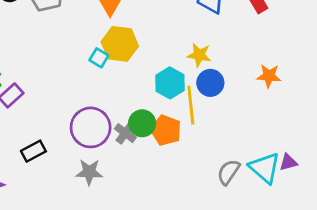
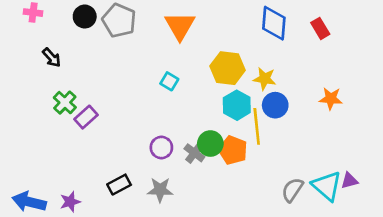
yellow hexagon: (120, 44) -> (228, 68), moved
purple circle: (91, 127) -> (161, 148), size x0.6
black rectangle: (33, 151) -> (119, 185), moved

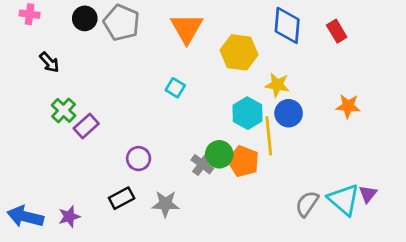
yellow hexagon: (228, 68) -> (239, 52), moved
purple circle: (161, 148) -> (139, 159), moved
purple triangle: (349, 181) -> (368, 194), turned -36

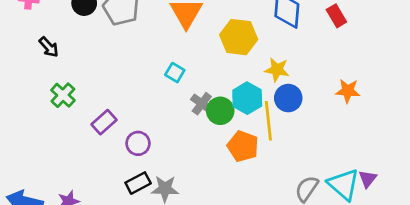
purple rectangle: (86, 126) -> (104, 122), moved
green circle: (219, 154) -> (220, 111), moved
gray cross: (202, 164) -> (202, 104), moved
black rectangle: (122, 198) -> (138, 183), moved

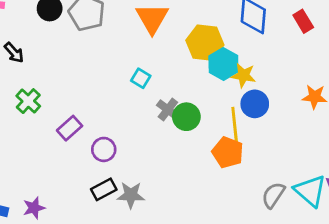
cyan hexagon: (247, 98) -> (223, 64), moved
orange pentagon: (243, 146) -> (228, 152), moved

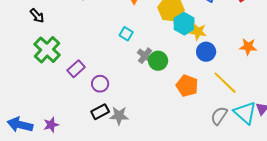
green cross: (28, 101) -> (47, 50), size x1.5
yellow line: (235, 127) -> (225, 83), moved, turned -40

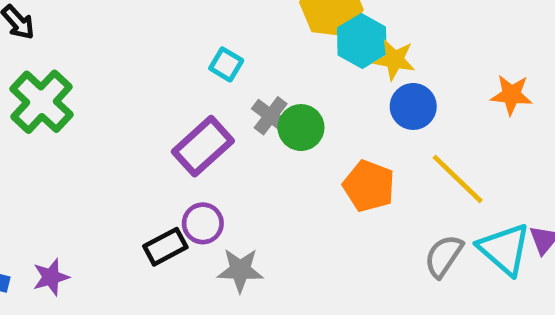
purple rectangle: (76, 69) -> (203, 146), moved, size x1.4
purple circle: (100, 84) -> (203, 223), moved
gray star: (119, 116) -> (240, 270), moved

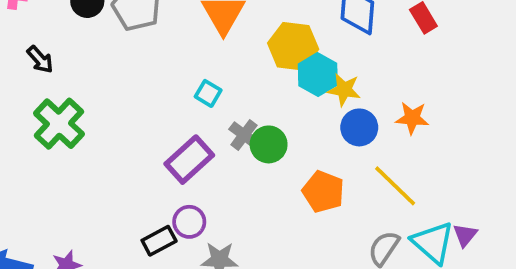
orange star: (511, 95) -> (412, 118), moved

